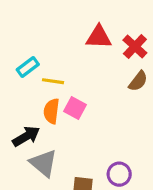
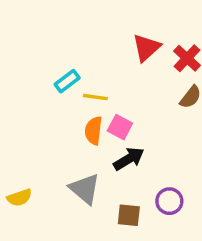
red triangle: (99, 37) -> (146, 48), turned -44
black arrow: (26, 136) -> (129, 159), moved

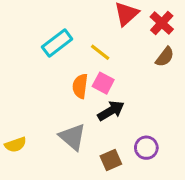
cyan rectangle: (67, 81) -> (57, 43), size x1.4
yellow line: (95, 97) -> (100, 52), moved, turned 30
brown square: (129, 215) -> (111, 160), turned -30

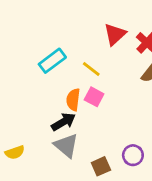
black arrow: (111, 111) -> (63, 122), moved

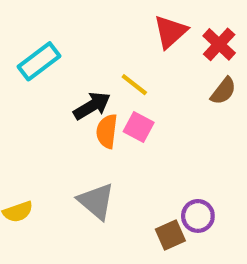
cyan rectangle: (52, 61) -> (39, 61), moved
black arrow: (63, 122) -> (92, 106), moved
brown square: (101, 166) -> (170, 235), moved

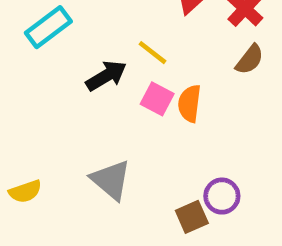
orange semicircle: (107, 131) -> (189, 103), moved

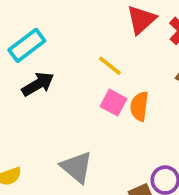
black arrow: (106, 76) -> (38, 84), moved

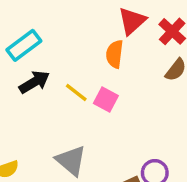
yellow line: (110, 66) -> (76, 93), moved
orange semicircle: (139, 106) -> (115, 54), moved

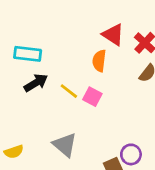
red triangle: (132, 21) -> (113, 35), turned -45
cyan rectangle: (24, 45) -> (28, 54), turned 44

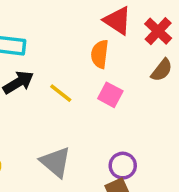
pink square: (92, 97) -> (110, 95), moved
purple circle: (131, 154) -> (123, 166), moved

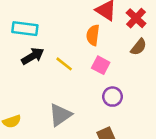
gray triangle: (55, 162) -> (60, 115), turned 45
purple circle: (123, 166) -> (112, 97), moved

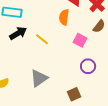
pink square: (101, 65) -> (80, 40), moved
purple circle: (112, 97) -> (88, 66), moved

